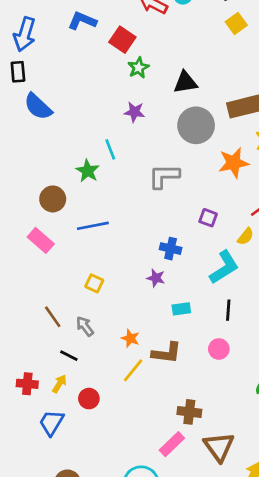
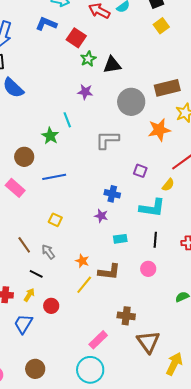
black triangle: (185, 82) -> (112, 65), moved
cyan L-shape: (224, 267) -> (152, 208), turned 40
pink rectangle: (172, 444) -> (98, 340), moved

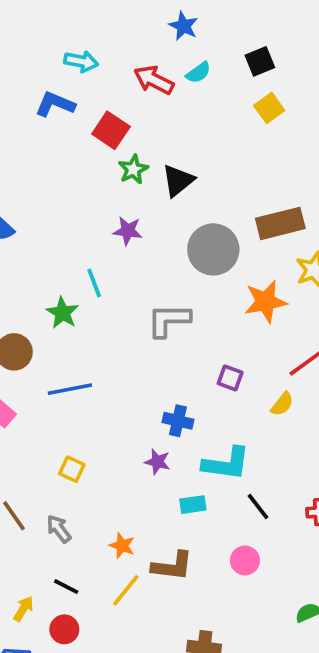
black triangle: (112, 65) -> (178, 181), turned -30
cyan L-shape: (152, 208) -> (226, 464), moved
black line: (155, 240) -> (258, 506), turned -42
black line: (36, 274) -> (66, 587), moved

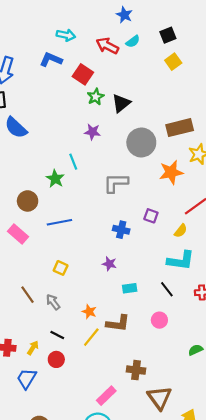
blue cross: (178, 421) -> (121, 230), moved
cyan L-shape: (226, 464) -> (181, 261), moved

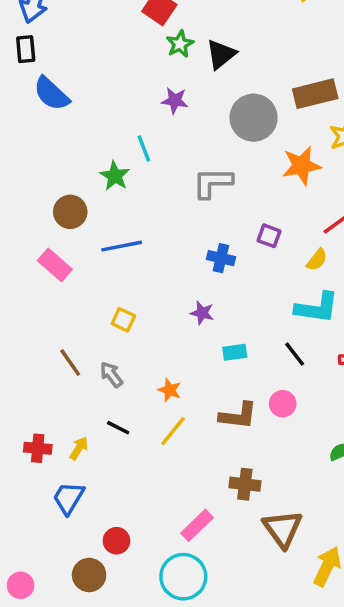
brown L-shape: (118, 323) -> (238, 416), moved
red circle: (56, 359) -> (116, 541), moved

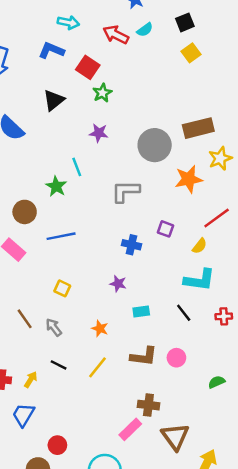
black triangle: (221, 54) -> (54, 100), moved
orange star: (170, 390) -> (100, 329), moved
pink circle: (283, 404) -> (176, 358), moved
pink rectangle: (197, 525) -> (130, 429), moved

